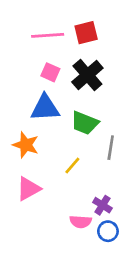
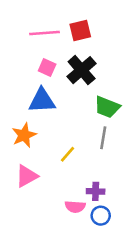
green trapezoid: (85, 123) -> (107, 107), moved
orange star: (26, 145) -> (24, 135), turned 30
purple cross: (102, 205) -> (96, 191), turned -30

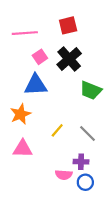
pink line: (44, 33) -> (25, 33), moved
pink square: (47, 68) -> (40, 57), turned 32
gray line: (103, 138) -> (87, 134), moved, turned -54
pink triangle: (27, 176) -> (23, 149), turned 30

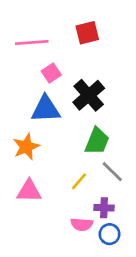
black cross: (69, 59) -> (89, 95), moved
green trapezoid: (91, 90) -> (97, 141), moved, turned -90
yellow line: (57, 130) -> (79, 181), moved

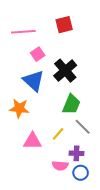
blue triangle: (46, 109) -> (34, 81), turned 45
orange star: (26, 147) -> (19, 108), turned 30
pink triangle: (29, 191) -> (33, 141), moved

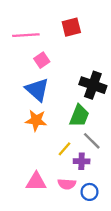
black cross: (65, 71) -> (93, 85), moved, turned -30
orange star: (19, 108) -> (36, 120), moved
pink triangle: (33, 141) -> (36, 182), moved
purple cross: (76, 153) -> (82, 161), moved

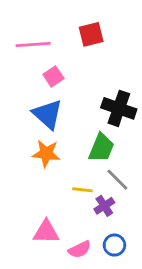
yellow line: (64, 149) -> (82, 190), turned 56
purple cross: (82, 161) -> (104, 206), turned -35
pink semicircle: (67, 184) -> (80, 249), moved, turned -30

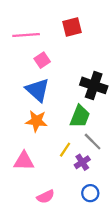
yellow line: (82, 190) -> (65, 150), turned -63
pink triangle: (46, 232) -> (24, 161), moved
pink semicircle: (80, 249) -> (46, 197), moved

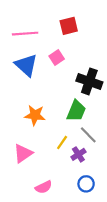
pink square: (42, 60) -> (57, 57), moved
blue triangle: (38, 90) -> (26, 65), moved
pink triangle: (24, 161) -> (23, 153), turned -36

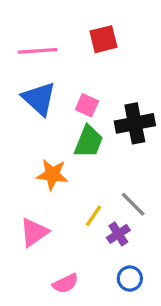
pink square: (57, 57) -> (87, 105), moved, turned -32
black cross: (89, 81) -> (135, 123), turned -30
green trapezoid: (76, 111) -> (89, 142), moved

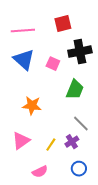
black cross: (135, 123) -> (80, 52), moved
green trapezoid: (89, 142) -> (75, 90), moved
yellow line: (94, 216) -> (51, 145), moved

